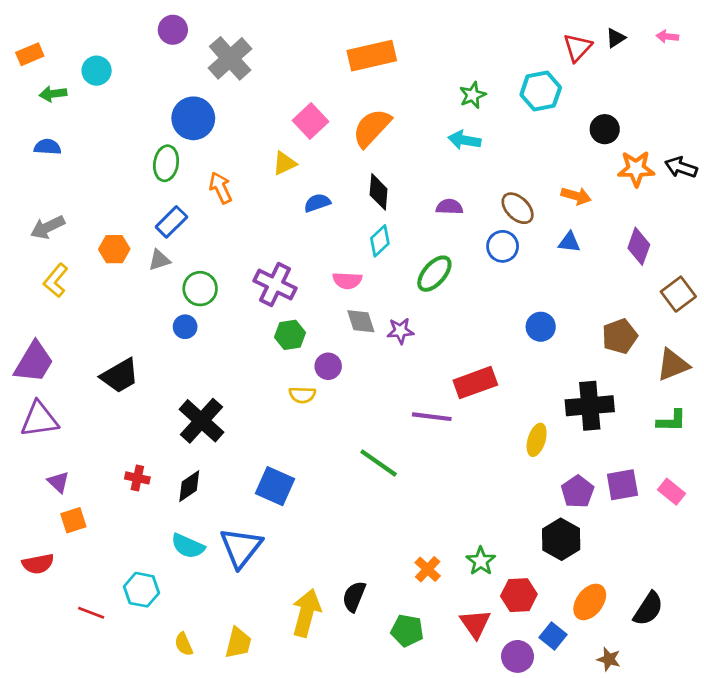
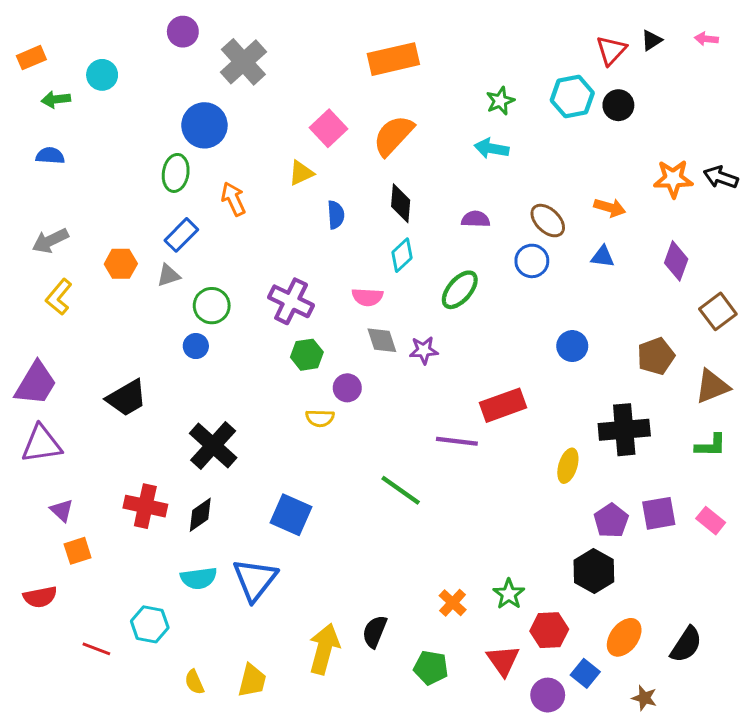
black circle: (605, 129) -> (618, 105), moved
blue semicircle: (317, 203) -> (336, 215), turned 105
red cross: (137, 478) -> (145, 506), size x1.6
cyan semicircle: (188, 546) -> (199, 578), turned -32

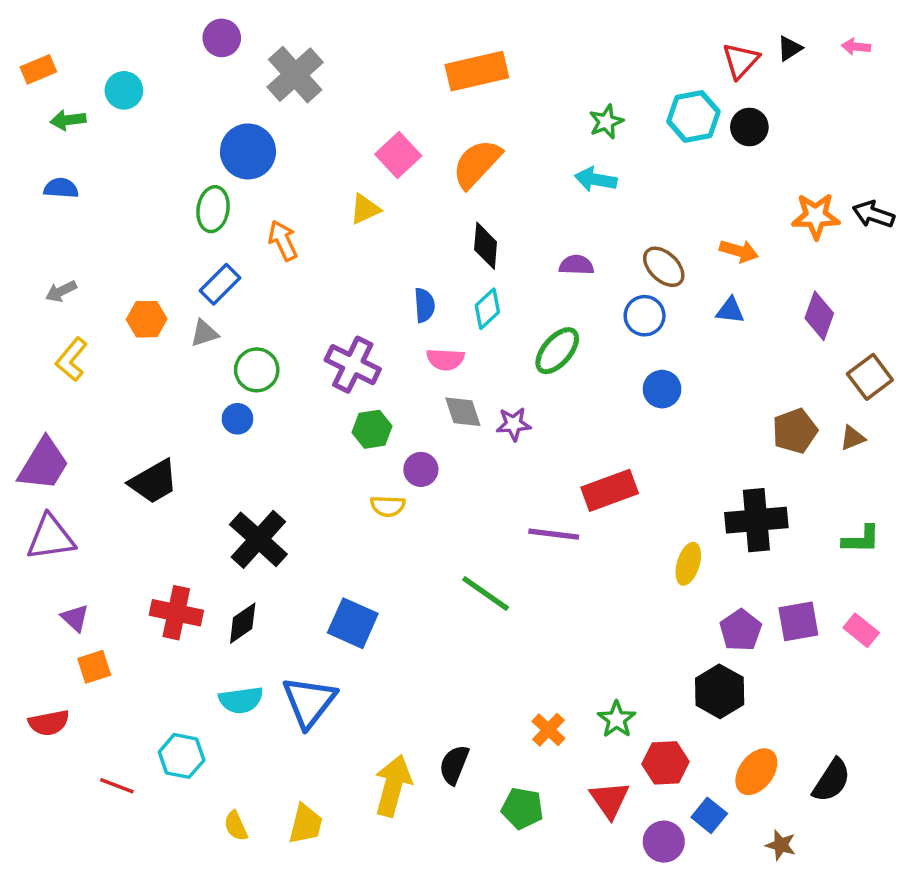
blue semicircle: (336, 215) -> (424, 305), moved
gray arrow: (50, 241) -> (61, 291), size x0.7
blue circle: (572, 346) -> (662, 389), moved
brown triangle: (712, 386) -> (852, 438), moved, size x0.6

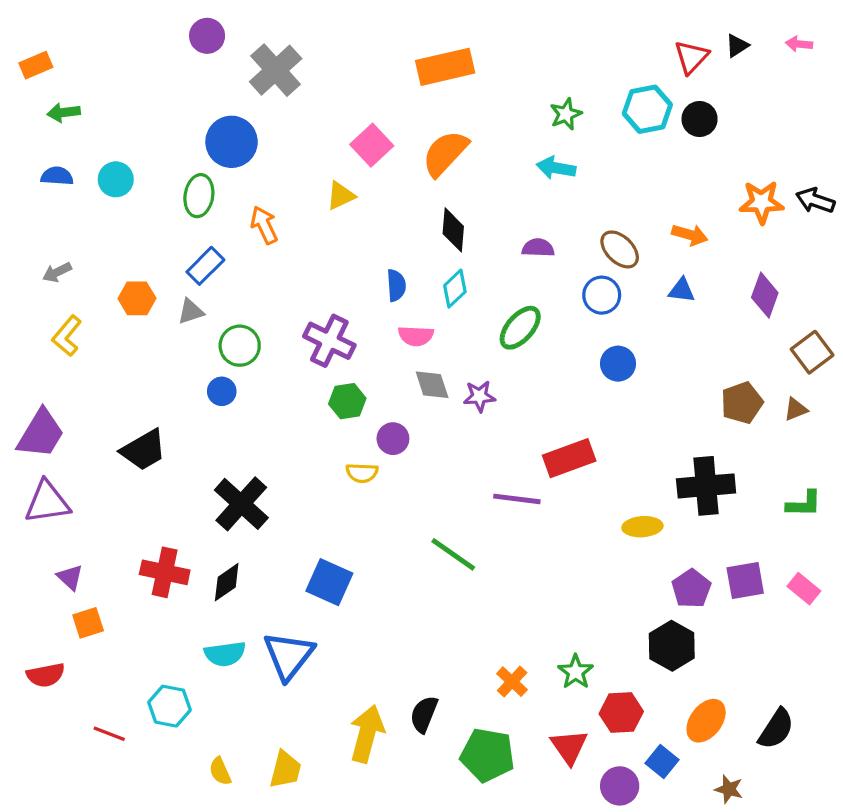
cyan circle: (124, 90) -> (116, 179), moved
yellow ellipse: (688, 564) -> (642, 527), turned 69
green pentagon: (522, 808) -> (488, 755), size x1.4

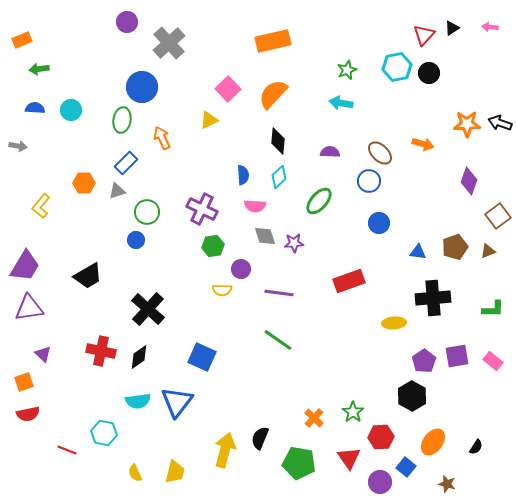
gray arrow: (57, 272) -> (18, 146), moved, turned -144
blue triangle: (682, 290) -> (418, 252), moved
purple line: (517, 499) -> (279, 293), moved
orange square: (88, 623) -> (24, 382), moved
black semicircle: (776, 729) -> (476, 447), size x0.6

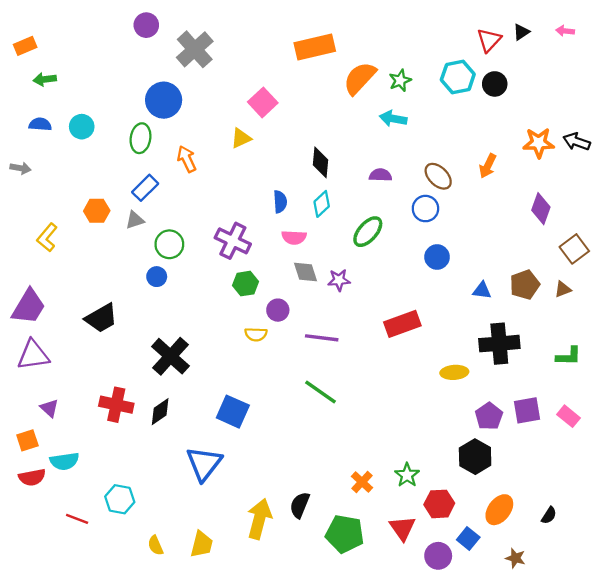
orange semicircle: (273, 94) -> (360, 78), moved
orange arrow: (423, 144) -> (488, 166), turned 100
cyan semicircle: (138, 401) -> (64, 461), moved

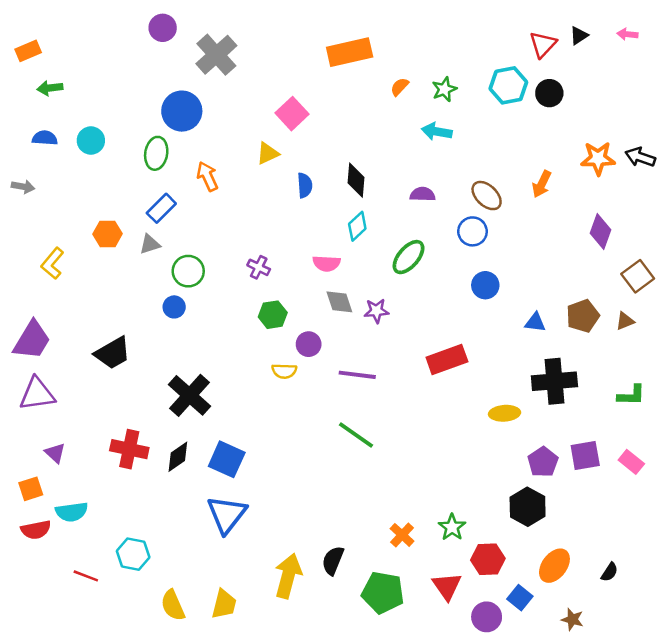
orange semicircle: (360, 78) -> (400, 87), size x0.5
blue semicircle: (280, 202) -> (305, 185), moved
purple cross: (233, 241) -> (259, 267), size x0.6
blue square: (233, 412) -> (227, 459), moved
yellow semicircle: (156, 545) -> (173, 605), size x1.4

